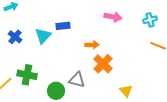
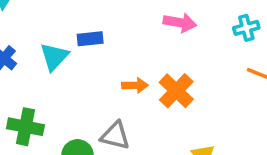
orange arrow: (92, 45) -> (135, 85), moved
orange cross: (103, 64) -> (176, 91), moved

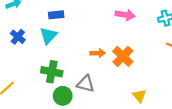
blue rectangle: (90, 39) -> (56, 15), moved
green cross: (25, 127) -> (52, 72), moved

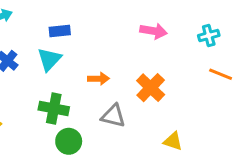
orange arrow: (98, 53) -> (98, 79), moved
gray triangle: (86, 84) -> (113, 116), moved
yellow triangle: (139, 96) -> (173, 141), turned -32

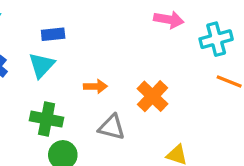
pink arrow: (154, 31) -> (169, 20), moved
cyan cross: (209, 35) -> (216, 39), size x1.4

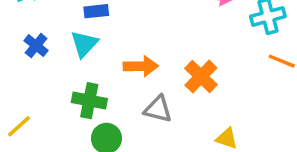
orange arrow: (95, 86) -> (141, 66), size x1.4

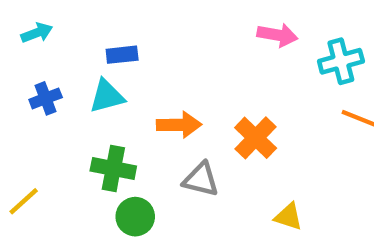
cyan triangle: (84, 44) -> (107, 96), turned 32
blue cross: (36, 46) -> (46, 98), turned 30

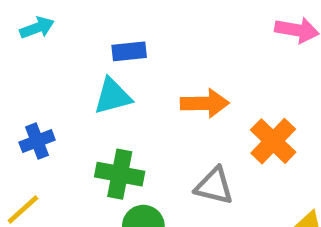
blue cross: (46, 98) -> (37, 141), moved
orange arrow: (179, 125) -> (205, 103), moved

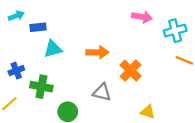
blue rectangle: (129, 51) -> (38, 27), moved
green cross: (120, 174) -> (41, 87), moved

